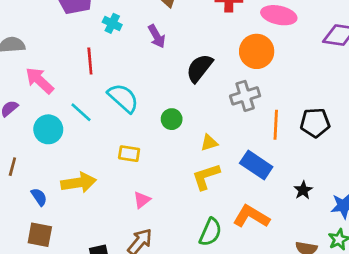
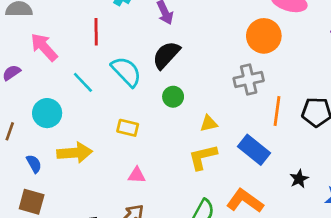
black semicircle: (199, 68) -> (166, 55), moved
cyan circle: (48, 129) -> (47, 113), moved
pink triangle: (142, 200) -> (137, 175), turned 36

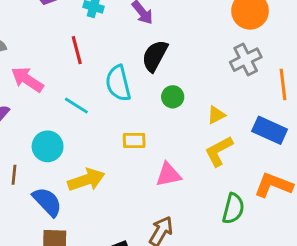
cyan semicircle: (126, 72) -> (118, 83), turned -136
blue semicircle: (34, 164) -> (47, 202), size x1.6
pink triangle: (137, 175) -> (168, 175), moved, size x1.4

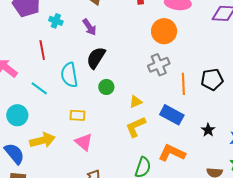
pink triangle: (168, 175) -> (84, 142), moved, turned 48

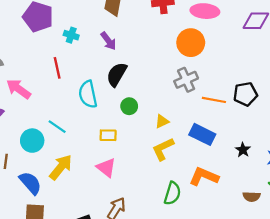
orange line: (183, 84) -> (214, 100), turned -75
cyan line: (39, 88) -> (57, 127), moved
yellow rectangle: (78, 115) -> (108, 135), moved
yellow arrow: (42, 140) -> (61, 167), turned -35

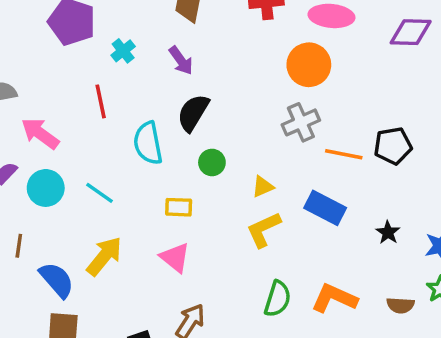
cyan cross: (71, 35) -> (123, 51), turned 32
cyan circle: (32, 141) -> (46, 188), moved
orange L-shape: (204, 176) -> (334, 298), moved

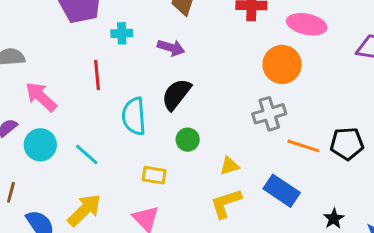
cyan cross: (123, 51) -> (122, 33), turned 30
purple arrow: (181, 61) -> (171, 48), turned -44

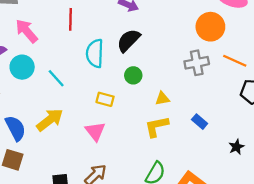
orange line: (303, 146) -> (235, 61), moved
blue rectangle: (282, 191) -> (200, 122), size x0.6

